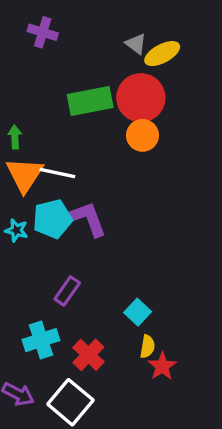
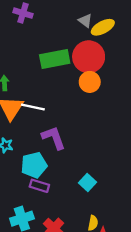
cyan pentagon: (52, 219) -> (34, 165), moved
purple rectangle: (67, 291) -> (39, 186), turned 72
cyan square: (138, 312) -> (88, 183), moved

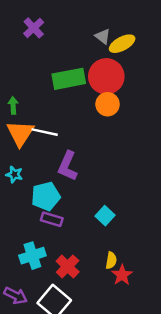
purple cross: (23, 13) -> (34, 28), turned 30
purple L-shape: (54, 138) -> (68, 166), turned -136

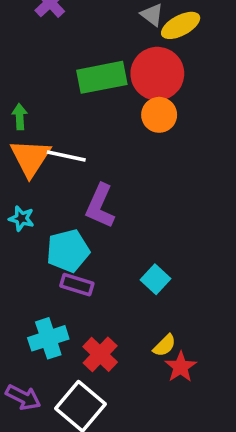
yellow semicircle: (111, 260) -> (164, 345), turned 35

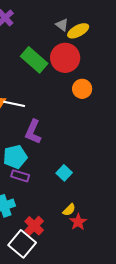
green rectangle: (102, 77) -> (34, 60), turned 52
orange circle: (159, 115) -> (82, 89), moved
red cross: (100, 354) -> (34, 226), moved

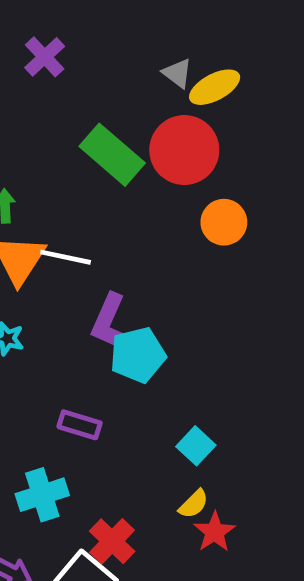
cyan pentagon: (15, 157) -> (138, 355), moved
cyan square: (64, 173) -> (196, 446), moved

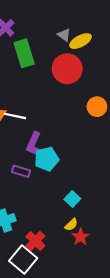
green rectangle: (112, 155) -> (24, 53), moved, turned 32
orange circle: (224, 222) -> (97, 107), moved
purple rectangle: (80, 425) -> (21, 171), moved

